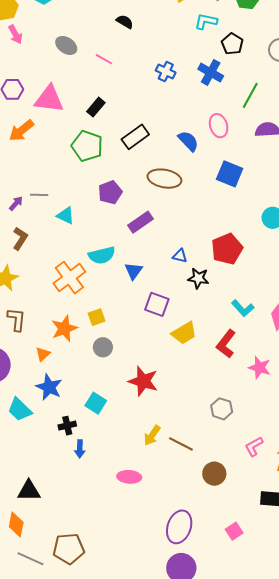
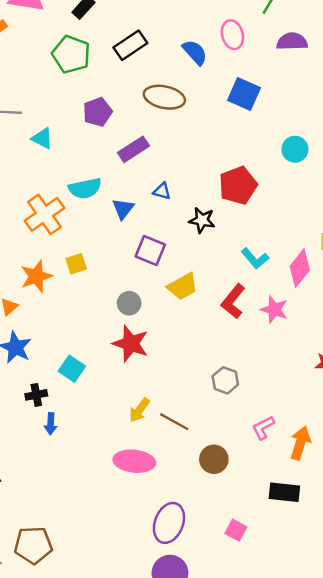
blue triangle: (180, 256) -> (162, 191), moved
gray circle: (103, 347) -> (129, 303), moved
pink star: (260, 368) -> (274, 310), moved
pink ellipse: (129, 477) -> (134, 461), moved, size x1.4
pink square: (234, 531) -> (236, 530), turned -30

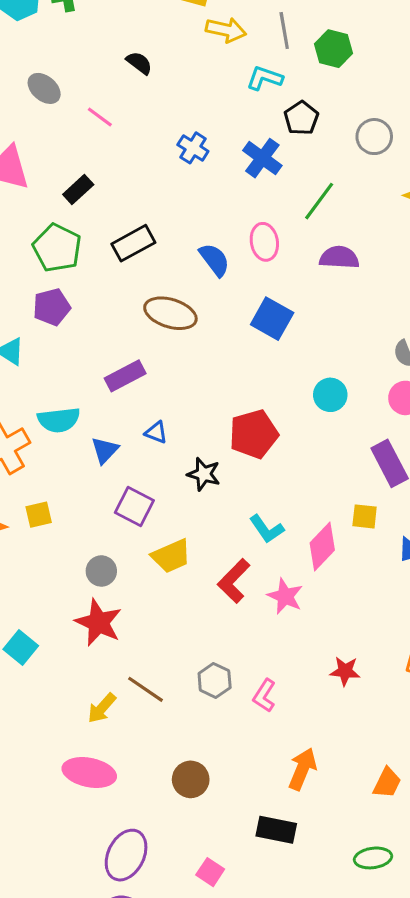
purple pentagon: (98, 112) -> (52, 307), moved
brown line: (174, 422) -> (146, 689), moved
pink L-shape: (263, 428) -> (264, 696), moved, turned -35

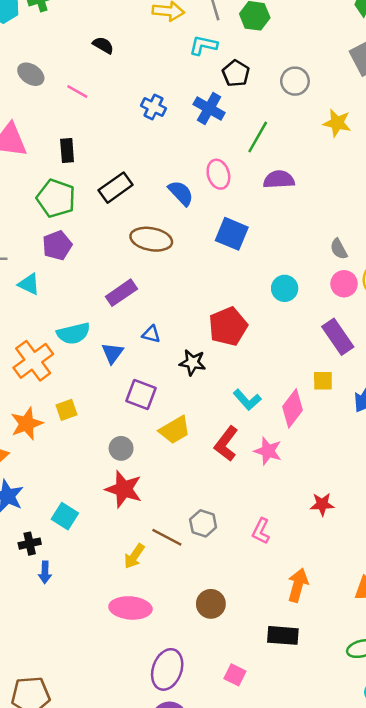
black rectangle: (78, 189) -> (67, 150), turned -45
gray hexagon: (215, 680) -> (203, 523), moved

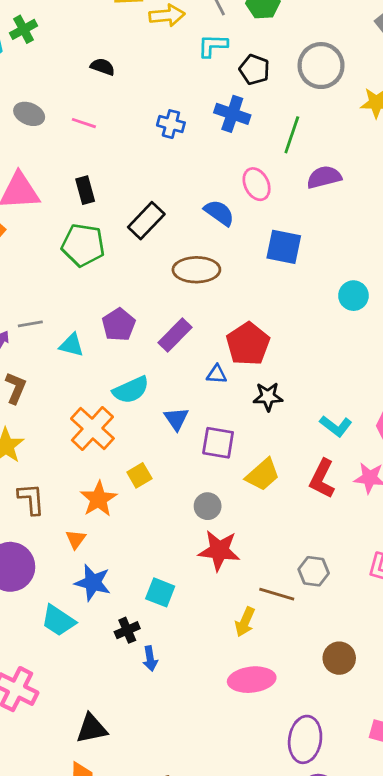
gray circle: (295, 81) -> (321, 66), size x1.4
purple pentagon: (57, 245) -> (119, 325), moved
red pentagon: (228, 326) -> (248, 344), moved
blue triangle: (112, 353) -> (176, 419), moved

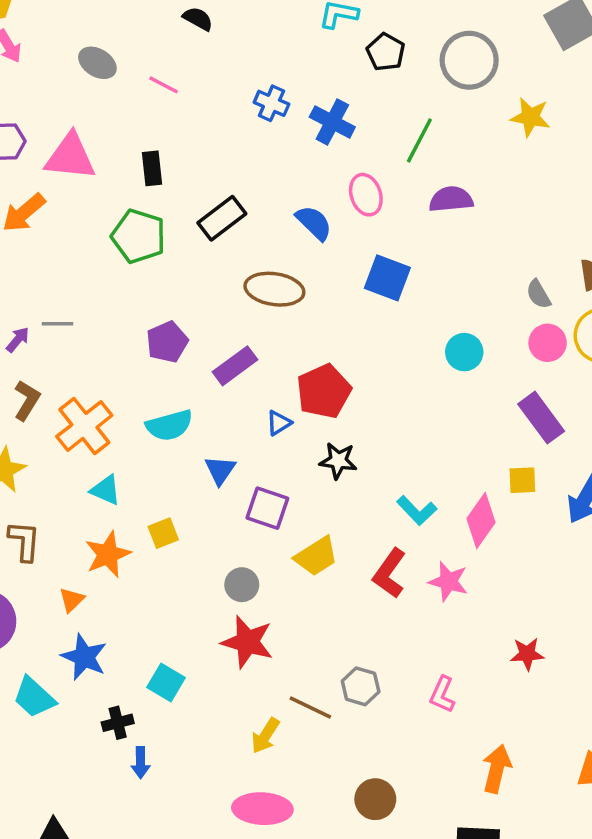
blue cross: (232, 114) -> (332, 122), moved
cyan triangle: (72, 345) -> (106, 490), moved
blue triangle: (217, 374) -> (279, 423), turned -45
orange cross: (92, 429) -> (84, 426), moved

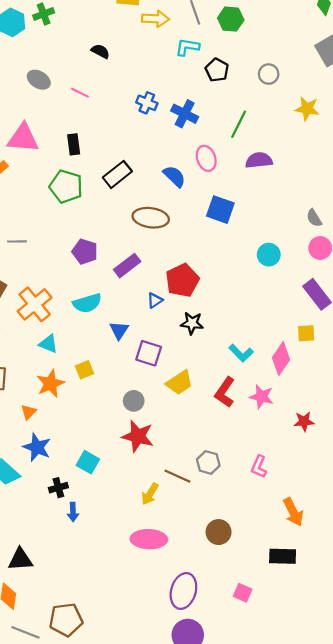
gray circle: (469, 60) -> (269, 74), size x0.6
purple pentagon: (167, 342) -> (85, 252), turned -30
red star: (527, 654) -> (304, 421), moved
orange arrow: (497, 769) -> (293, 512), turned 140

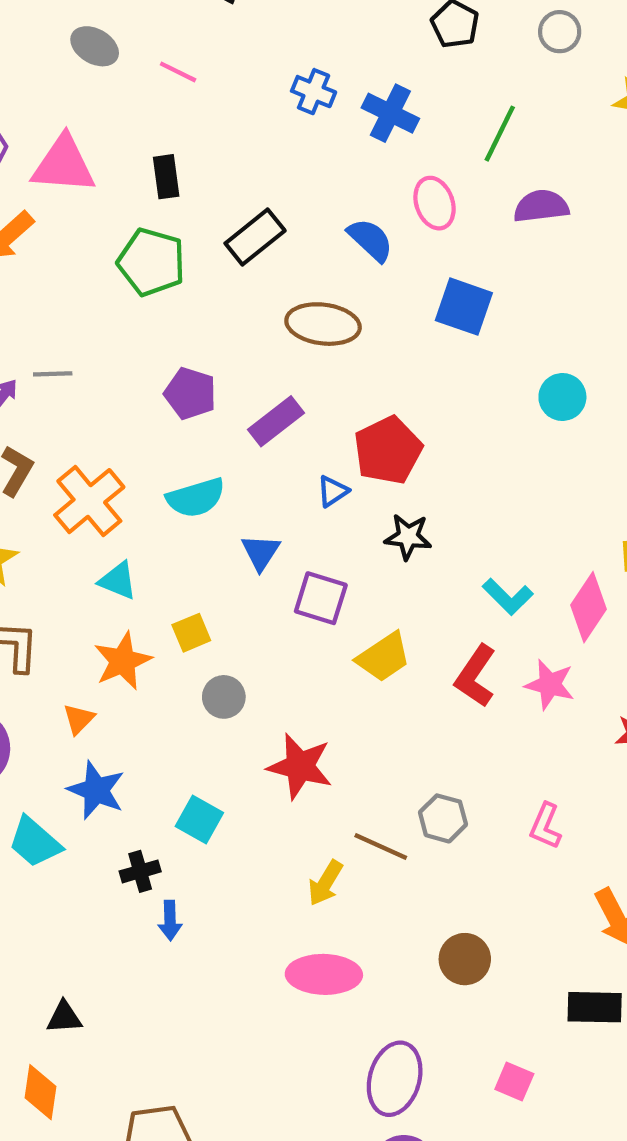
gray circle: (134, 401) -> (224, 697), moved
black triangle: (20, 559) -> (64, 1017), size x0.7

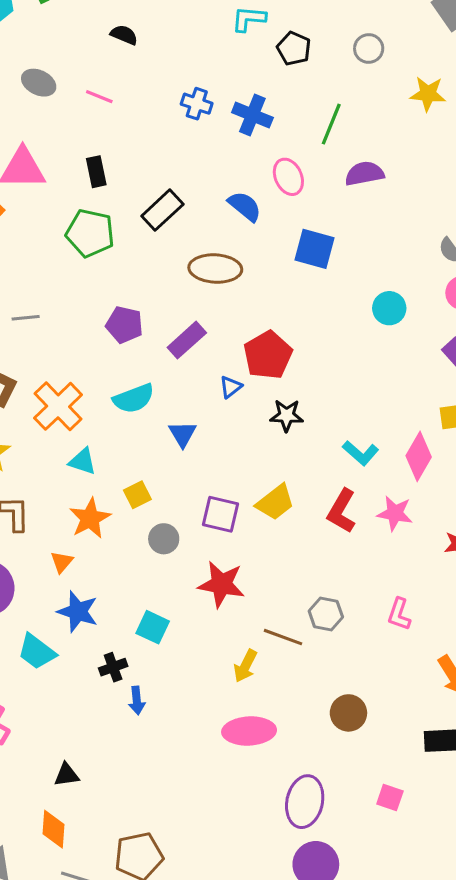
purple square: (321, 598) -> (220, 514), moved

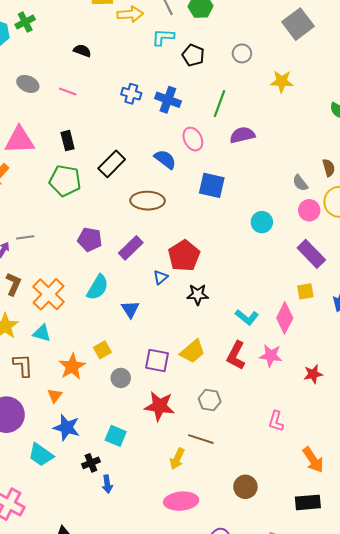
cyan semicircle: (134, 399) -> (98, 287), turned -36
cyan triangle: (82, 461) -> (42, 333), moved
gray hexagon: (326, 614) -> (210, 400), moved

